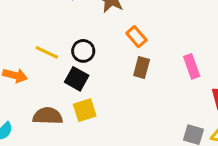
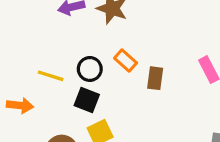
orange rectangle: (136, 37) -> (126, 61), moved

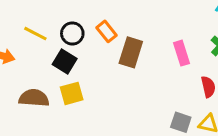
brown rectangle: (155, 78) -> (131, 52), size x1.4

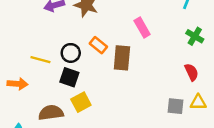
pink rectangle: (182, 53) -> (142, 28), moved

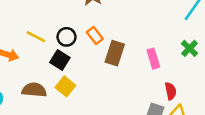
pink rectangle: (142, 28) -> (153, 59), moved
red semicircle: (192, 72) -> (171, 91), moved
yellow square: (81, 102) -> (65, 86), turned -36

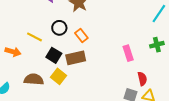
black circle: (66, 37) -> (59, 28), moved
green cross: (190, 48) -> (157, 45), turned 32
brown rectangle: (115, 53) -> (76, 58), moved, turned 60

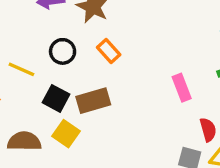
orange rectangle: (81, 35) -> (109, 51), moved

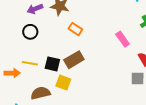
black circle: (63, 51) -> (30, 32), moved
yellow line: (21, 69) -> (30, 63), moved

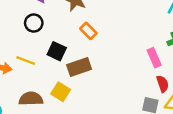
pink rectangle: (123, 39) -> (154, 58), moved
black square: (52, 64) -> (57, 51), moved

